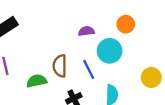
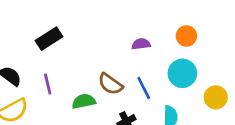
cyan circle: (110, 51) -> (182, 73), moved
brown semicircle: (60, 66) -> (110, 84), turned -55

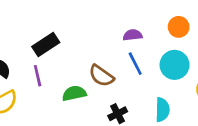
black rectangle: (49, 39) -> (46, 45), moved
blue line: (144, 88) -> (135, 64), moved

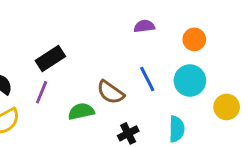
purple semicircle: (133, 35) -> (144, 26), moved
purple line: (38, 76) -> (42, 92), turned 35

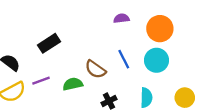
orange circle: (194, 39) -> (160, 29), size x1.5
purple line: (42, 92) -> (41, 81), moved, turned 48
yellow circle: (227, 107) -> (185, 98), moved

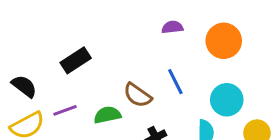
cyan circle: (156, 60) -> (227, 100), moved

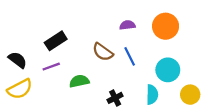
purple semicircle: (172, 27) -> (127, 25), moved
brown semicircle: (138, 95) -> (103, 52), moved
purple line: (65, 110) -> (51, 67), moved

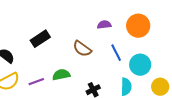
blue line: (130, 56) -> (116, 53), moved
purple line: (51, 67) -> (36, 82), moved

